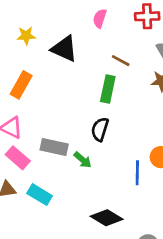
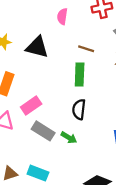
gray rectangle: (54, 147) -> (43, 131), turned 30
pink rectangle: (18, 158) -> (31, 106), moved, turned -66

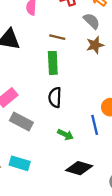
green arrow: (69, 138) -> (65, 135), moved

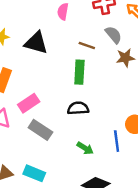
gray semicircle: (92, 21) -> (113, 35), moved
black semicircle: (55, 97) -> (78, 108), turned 78

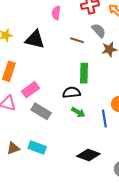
green rectangle: (79, 72) -> (84, 73), moved
green arrow: (85, 148) -> (78, 112), moved

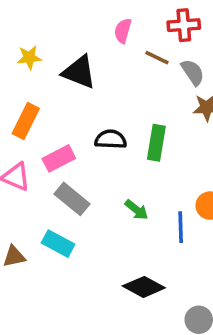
brown line: (77, 40) -> (157, 58), moved
black semicircle: (72, 92) -> (111, 139), moved
cyan rectangle: (37, 147) -> (58, 244), moved

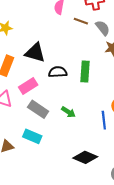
black triangle: (79, 72) -> (35, 53), moved
green arrow: (136, 210) -> (68, 112), moved

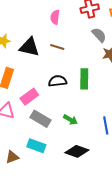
brown line: (81, 21) -> (57, 47), moved
black triangle: (35, 53) -> (29, 47), moved
black diamond: (85, 157) -> (77, 151), moved

